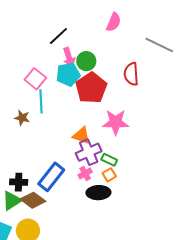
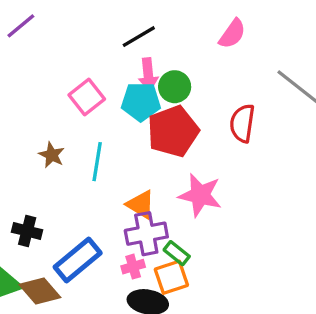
cyan line: (41, 101) -> (97, 162), moved
orange square: (109, 175) -> (171, 277), size x1.5
black cross: (19, 182) -> (27, 231), moved

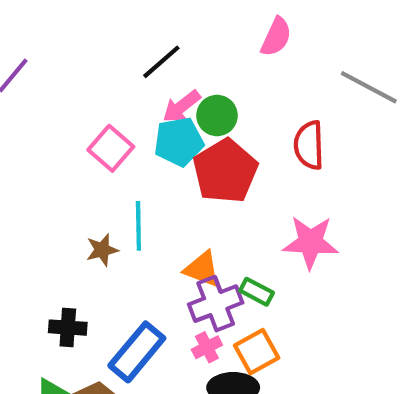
pink arrow: (148, 75) -> (182, 106), turned 68
brown star: (52, 155) -> (102, 250), moved, turned -30
pink star: (200, 195) -> (310, 242), moved
green rectangle: (177, 253) -> (257, 292), moved

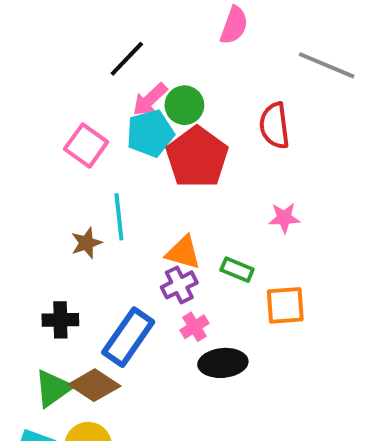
pink star: (310, 242) -> (284, 218), size x0.6
purple cross: (216, 304) -> (179, 285), moved, size x0.7
orange square: (257, 352) -> (285, 305), moved, turned 30

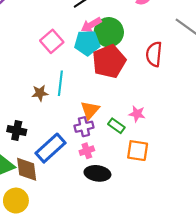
green circle: (184, 105) -> (109, 32), size x1.4
pink star: (284, 218) -> (137, 114), moved
orange triangle: (183, 253) -> (90, 110), turned 42
brown diamond: (94, 385) -> (27, 169), turned 36

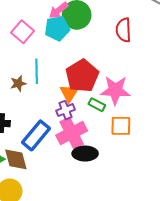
red pentagon: (109, 61) -> (82, 76), moved
pink star: (137, 114) -> (115, 90), size x1.8
pink cross: (87, 151) -> (72, 133), size x2.0

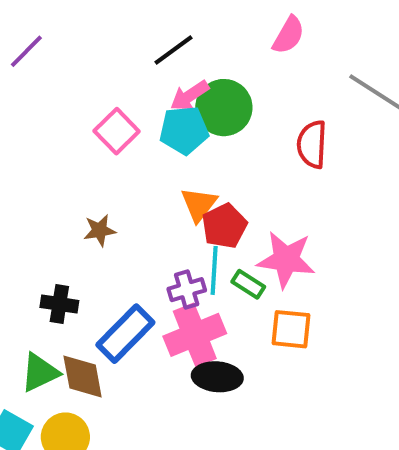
cyan line: (37, 71) -> (214, 270), moved
red pentagon: (82, 76) -> (224, 226), size x0.7
orange triangle: (69, 93) -> (199, 204), moved

